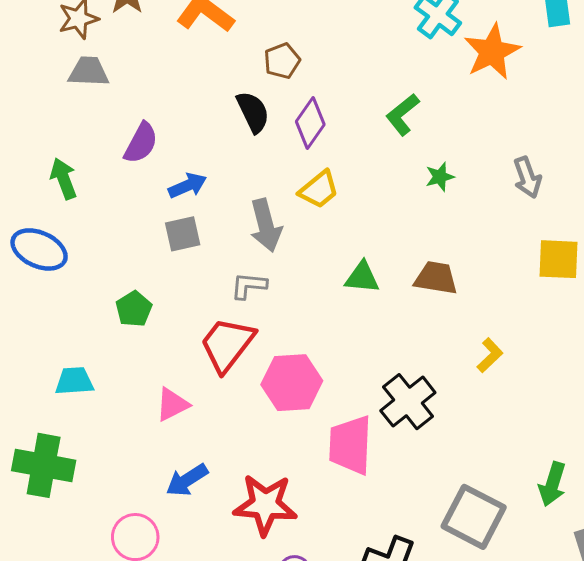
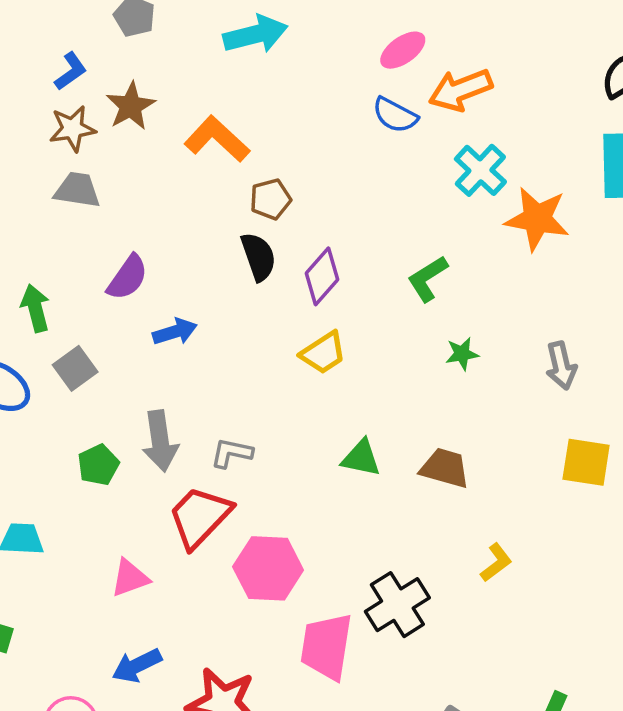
orange star: (492, 52) -> (537, 219), turned 30
brown pentagon: (282, 61) -> (271, 199), moved
gray arrow: (266, 225) -> (160, 441), moved
gray square: (183, 234) -> (75, 368), moved, turned -30

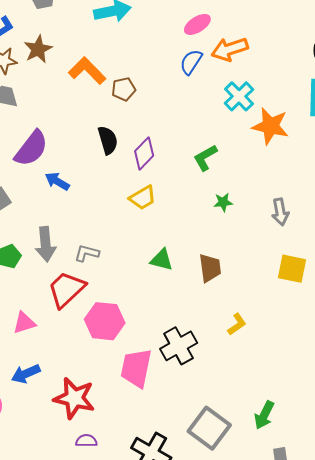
blue semicircle: (395, 115) -> (191, 62), turned 92
brown pentagon: (271, 199) -> (124, 89), moved
purple semicircle: (128, 277) -> (31, 149), size x1.4
blue arrow: (175, 332) -> (57, 181), turned -135
brown trapezoid: (445, 468) -> (210, 268), turned 64

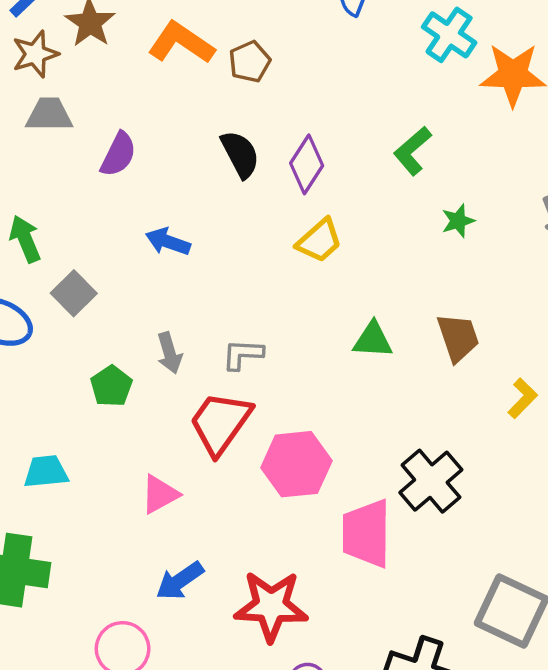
purple semicircle: (31, 149) -> (118, 154), moved, size x0.7
gray arrow: (46, 244) -> (169, 353), size x0.7
yellow L-shape: (237, 324) -> (523, 398), moved

